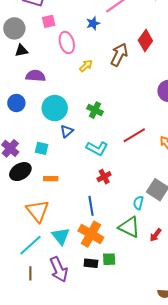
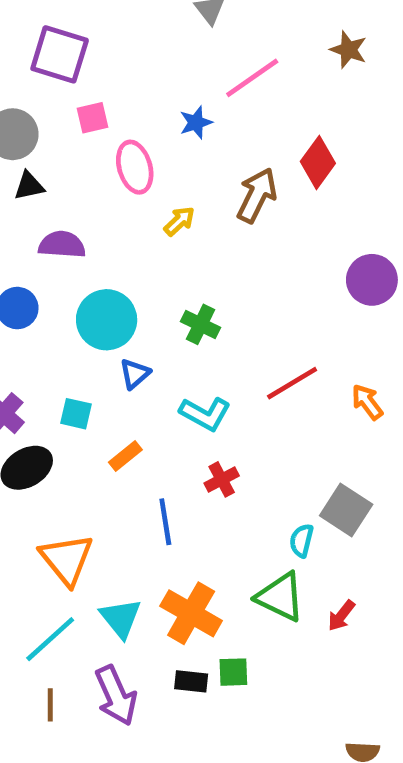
orange rectangle: (51, 179) -> (125, 456), moved, turned -40
blue line: (91, 206) -> (165, 522), moved

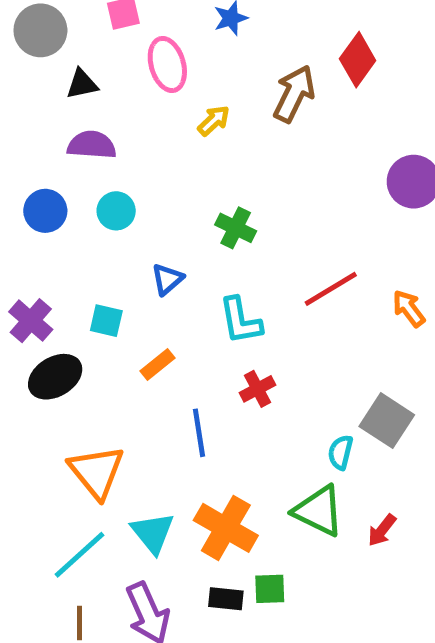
black triangle: (29, 186) -> (82, 84), moved
cyan circle: (107, 320) -> (116, 211), moved, size x0.6
cyan L-shape: (205, 414) -> (240, 321), turned 51

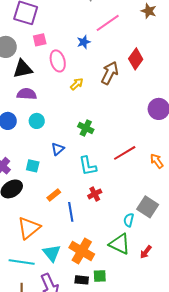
black triangle: (82, 84) -> (23, 69), size x1.5
orange rectangle: (158, 364) -> (54, 195), moved
orange triangle: (97, 472) -> (29, 228), turned 30
cyan line: (80, 555) -> (22, 262), turned 50

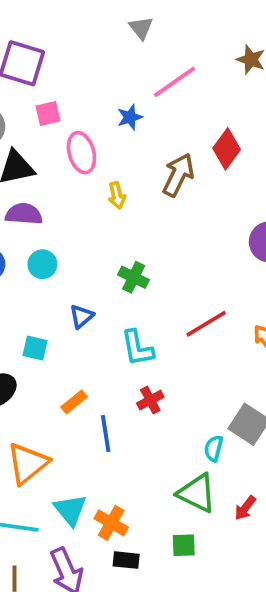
yellow arrow: (77, 84) -> (117, 195), turned 120
orange cross: (82, 251) -> (111, 523), moved, size x0.7
green square: (100, 276) -> (184, 545), moved

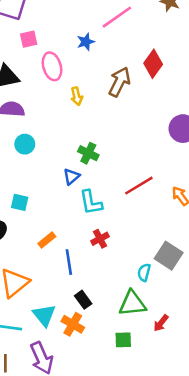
blue triangle: (81, 316) -> (71, 177), moved
green triangle: (197, 493) -> (132, 304), turned -32
red arrow: (245, 508) -> (161, 323), moved
black rectangle: (126, 560) -> (83, 300), moved, turned 48

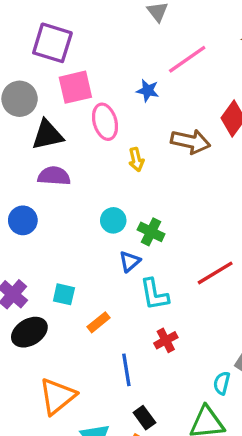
pink square: (29, 39) -> (75, 87), size x1.5
blue star: (86, 42) -> (148, 91), turned 30
brown arrow: (119, 82) -> (190, 141), turned 76
cyan circle: (25, 144) -> (113, 220), moved
orange rectangle: (47, 240) -> (98, 322), moved

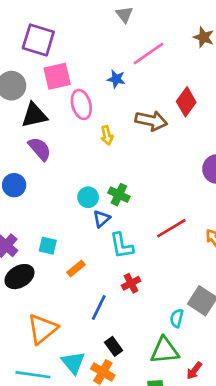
purple semicircle: (54, 176) -> (40, 149), turned 45
cyan circle: (113, 220) -> (88, 197), moved
blue line: (126, 370) -> (99, 307), turned 35

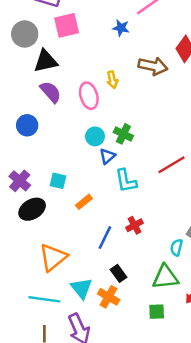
pink ellipse: (81, 105) -> (89, 96), moved
red cross: (131, 283) -> (134, 225), moved

